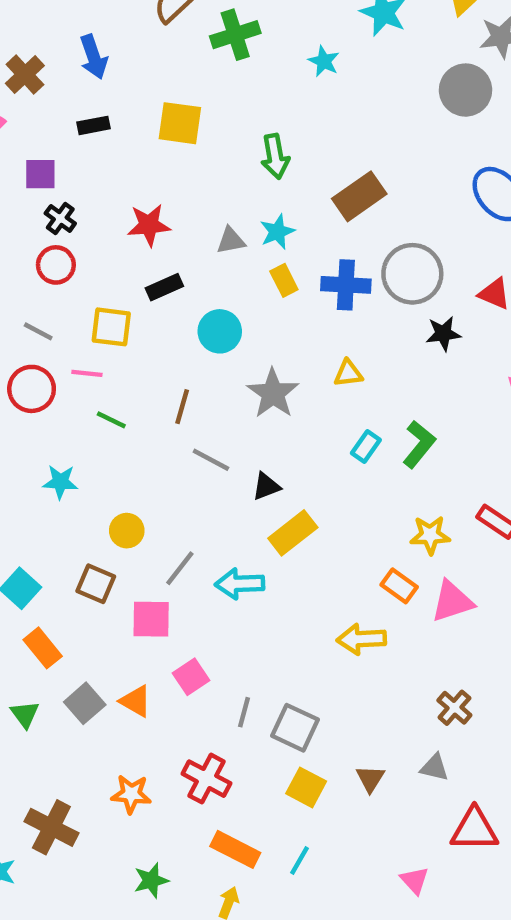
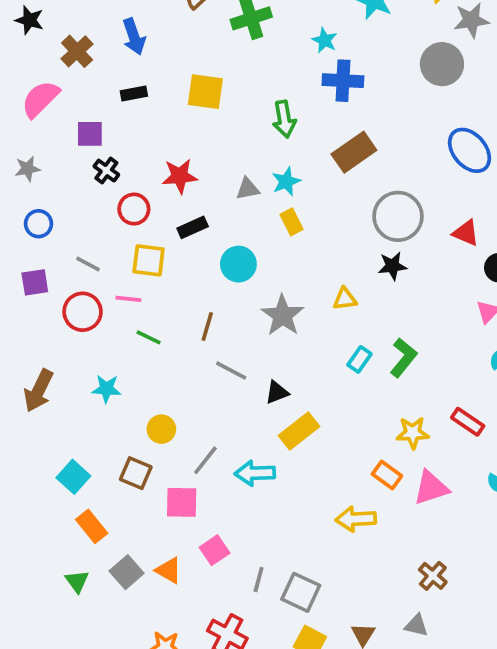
red circle: (56, 265) -> (134, 209), moved
blue cross: (346, 285) -> (343, 81), moved
black star: (443, 334) -> (392, 266), moved

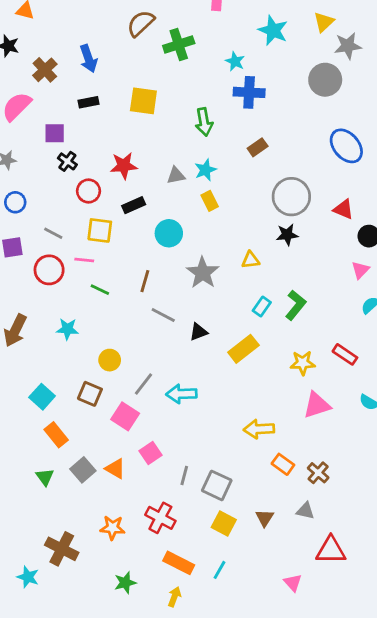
brown rectangle: (354, 152) -> (258, 147), size x0.6
yellow rectangle: (299, 431) -> (243, 349), moved
orange rectangle: (387, 475) -> (283, 464), moved
pink square: (182, 502) -> (125, 416), turned 32

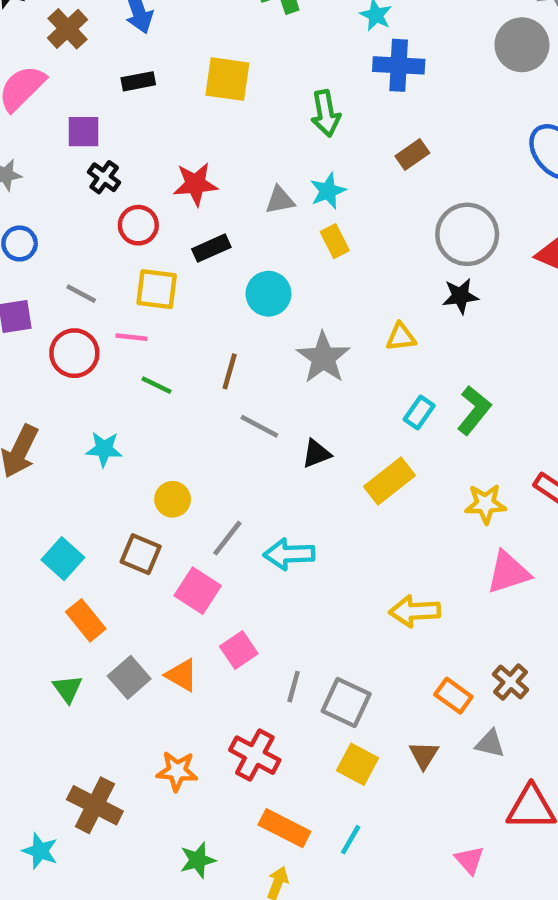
orange rectangle: (283, 464) -> (453, 696), moved

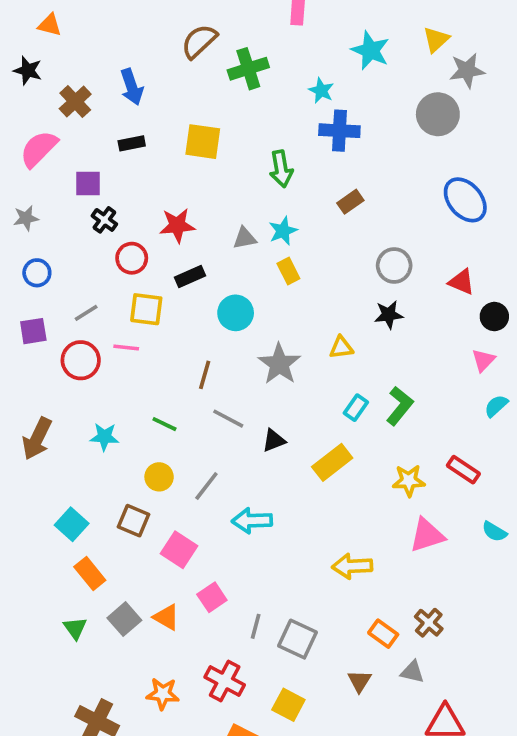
gray circle: (467, 234) -> (394, 265), size x0.7
gray line: (81, 294) -> (86, 313), turned -60
green line: (157, 385) -> (165, 424), moved
gray line: (227, 538) -> (206, 486), moved
yellow square: (358, 764) -> (288, 705), moved

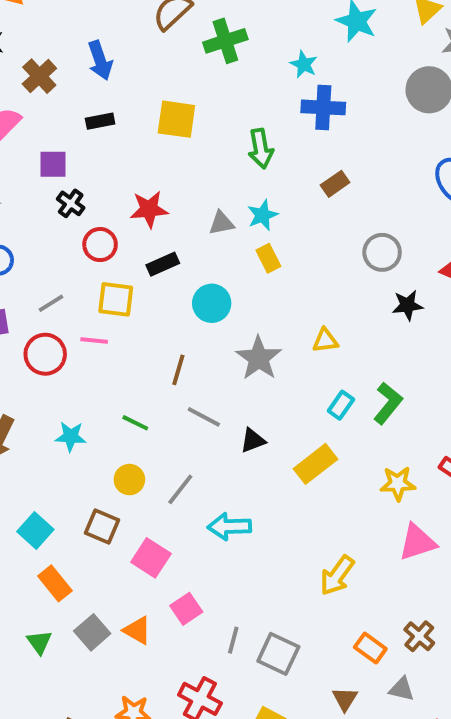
black star: (389, 315) -> (408, 305), moved
yellow arrow: (352, 566) -> (337, 576), turned -51

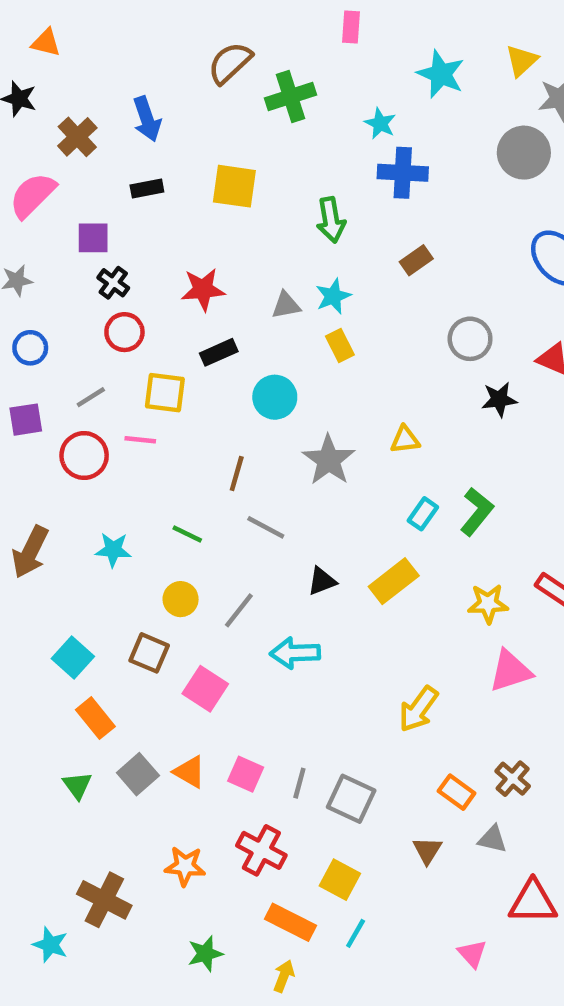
red circle: (100, 245) -> (124, 332), moved
black triangle: (253, 440) -> (322, 581), moved
pink square: (186, 609) -> (246, 774), moved, turned -32

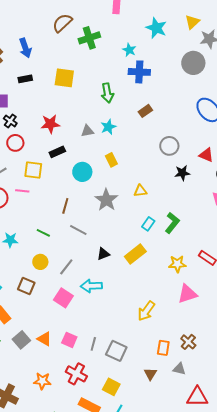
yellow rectangle: (340, 346) -> (111, 160), moved
pink square: (205, 689) -> (63, 298), moved
orange rectangle: (457, 792) -> (163, 348), turned 63

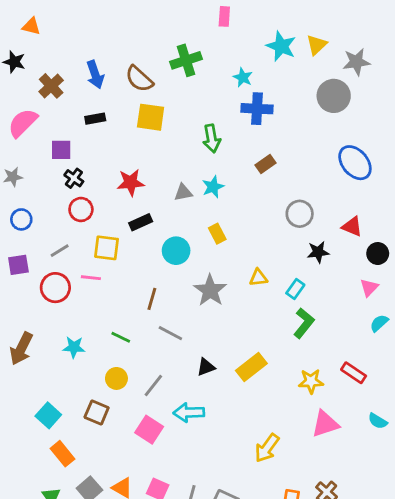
yellow triangle: (192, 22) -> (317, 45), moved
brown semicircle: (62, 23) -> (139, 79), moved, turned -95
cyan rectangle: (148, 224) -> (295, 289), moved

